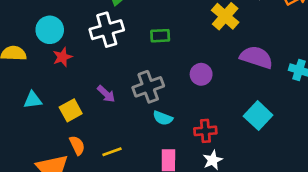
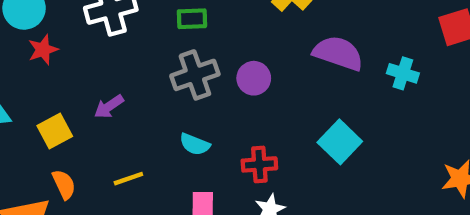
gray cross: (148, 87) -> (195, 75), moved
purple arrow: (106, 94) -> (109, 107), turned 102
yellow line: (112, 152) -> (128, 179), moved

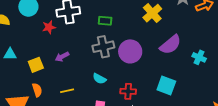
red star: (43, 50) -> (49, 27), moved
purple semicircle: (338, 53) -> (170, 45), turned 115
purple circle: (254, 78) -> (130, 51), size x1.5
cyan square: (340, 142) -> (166, 86), turned -30

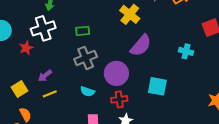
purple semicircle: (170, 45) -> (141, 45), moved
purple circle: (130, 51) -> (116, 73), moved
yellow line: (67, 91) -> (50, 94), moved

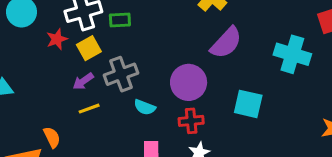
green rectangle: (83, 31) -> (120, 20), moved
cyan cross: (186, 51) -> (292, 54), size x1.6
gray cross: (86, 58) -> (121, 74), moved
yellow square: (19, 89) -> (89, 48), moved

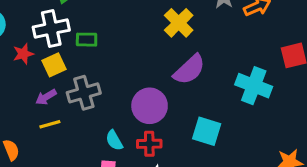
cyan semicircle: (145, 107) -> (114, 140), moved, turned 35

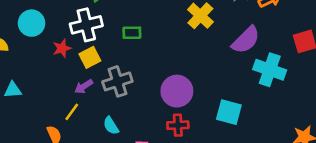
green rectangle: (87, 40) -> (132, 33), moved
purple semicircle: (189, 70) -> (246, 40), moved
yellow line: (50, 124) -> (72, 112), moved, turned -36
cyan semicircle: (114, 140) -> (111, 126), moved

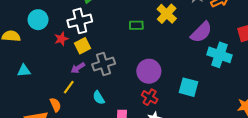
green rectangle: (132, 33) -> (136, 25), moved
red cross: (178, 125) -> (150, 97), turned 35

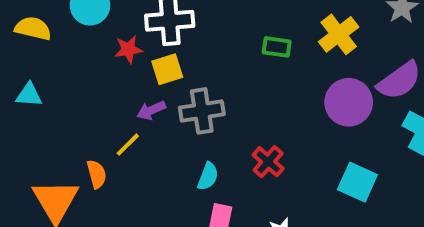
cyan triangle: (24, 71) -> (29, 95), moved
purple circle: (149, 71) -> (349, 102), moved
red cross: (150, 97) -> (268, 162), moved
cyan semicircle: (99, 98) -> (208, 176), moved, turned -136

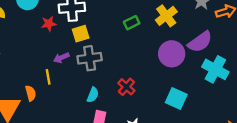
green rectangle: (277, 47) -> (132, 23), turned -35
yellow square: (167, 69) -> (81, 34), moved
yellow line: (128, 145) -> (48, 77), turned -56

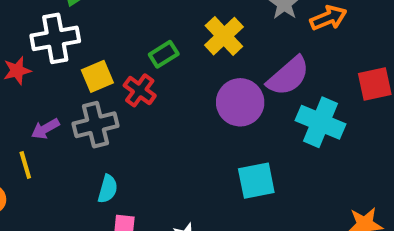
yellow square: (81, 34) -> (97, 76), moved
red cross: (126, 87) -> (140, 90), moved
cyan square: (176, 98) -> (256, 181), turned -30

